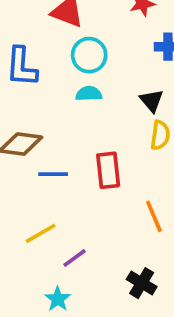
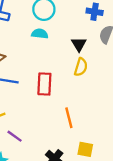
purple line: (75, 258) -> (15, 136), turned 63

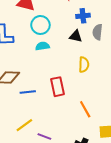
black triangle: (79, 44) -> (76, 36), moved, turned -32

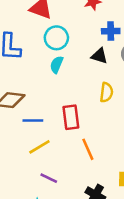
cyan semicircle: (42, 46) -> (57, 65), turned -64
orange line: (85, 109) -> (88, 149), moved
yellow line: (24, 125) -> (39, 147), moved

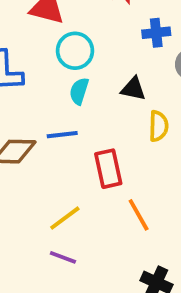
black triangle: (99, 56) -> (133, 89), moved
blue line: (33, 121) -> (62, 135), moved
purple line: (49, 178) -> (63, 257), moved

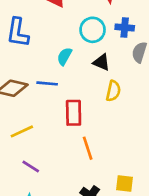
cyan circle: (75, 51) -> (93, 30), moved
yellow line: (65, 218) -> (22, 131), moved

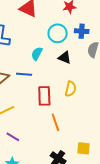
yellow semicircle: (113, 91) -> (71, 89), moved

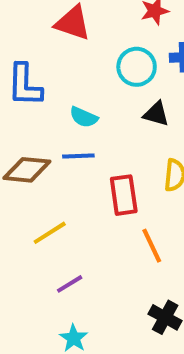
cyan semicircle: (37, 54) -> (84, 117), moved, turned -88
purple line: (13, 137) -> (70, 284), turned -56

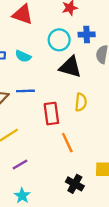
black triangle: (156, 114) -> (70, 67), size x1.5
cyan semicircle: (84, 117) -> (23, 56), moved

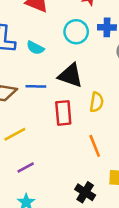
black triangle: (70, 67) -> (70, 76), moved
orange line: (67, 143) -> (95, 146), moved

